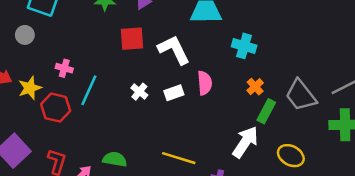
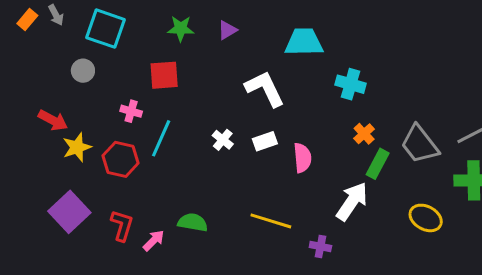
red square: (132, 39) -> (164, 75), moved
pink semicircle: (205, 83) -> (302, 158), moved
yellow star: (30, 88) -> (77, 147), moved
yellow ellipse: (291, 156) -> (426, 218), moved

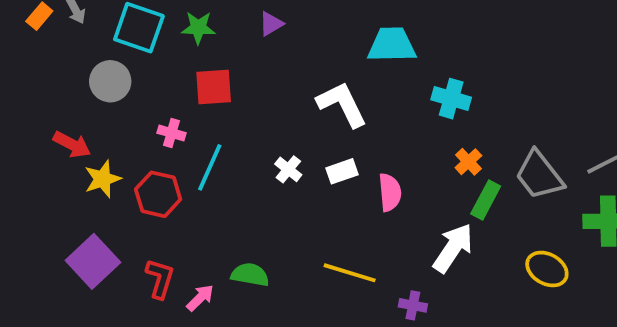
green star: (181, 29) -> (198, 28), moved
purple triangle: (227, 30) -> (271, 24), moved
gray circle: (83, 71) -> (110, 81), size x1.4

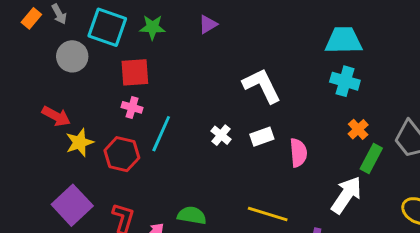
cyan trapezoid: (392, 45) -> (344, 40), moved
gray circle: (110, 81) -> (72, 56), moved
red square: (214, 87) -> (135, 72), moved

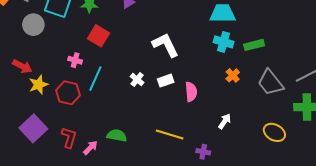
red square: (135, 72) -> (98, 36), moved, turned 35
green rectangle: (371, 159) -> (254, 45), moved, turned 48
white arrow: (346, 195) -> (225, 121), size x0.6

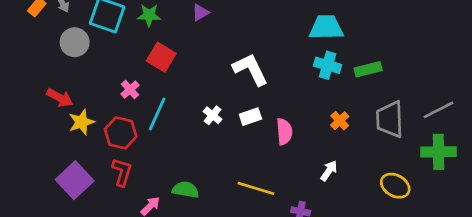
pink cross: (75, 60) -> (130, 90), turned 32
orange cross: (233, 75) -> (340, 121), moved
gray trapezoid: (270, 83) -> (390, 119), turned 36
red L-shape: (69, 138) -> (122, 172), moved

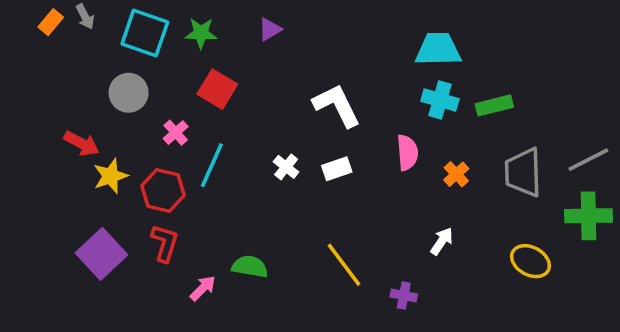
gray circle: (75, 42) -> (129, 93), moved
pink semicircle: (284, 132) -> (407, 152), moved
yellow line: (256, 188) -> (344, 265), turned 36

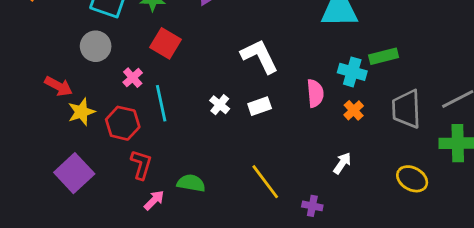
cyan cross: (440, 100) -> (352, 72), moved
cyan line: (212, 165) -> (161, 103), turned -36
red L-shape: (165, 243) -> (141, 165), moved

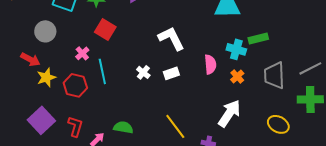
gray circle: (96, 46) -> (45, 31), moved
white arrow: (342, 163) -> (229, 113), size x1.8
red L-shape: (141, 165) -> (75, 126), moved

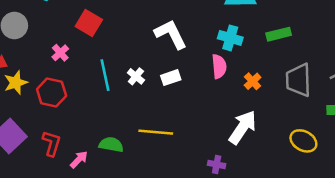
cyan cross: (236, 49) -> (230, 38), moved
cyan line: (102, 71) -> (105, 75), moved
yellow line: (175, 126) -> (156, 132), moved, turned -48

